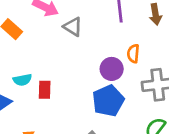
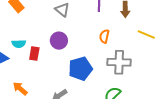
purple circle: (112, 69) -> (59, 41), moved

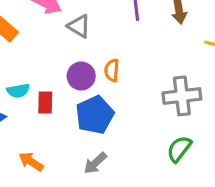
orange semicircle: (104, 36) -> (112, 70), moved
blue pentagon: (80, 69) -> (95, 115), moved

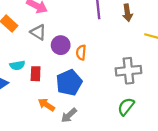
gray triangle: (79, 26) -> (38, 32), moved
purple circle: (81, 76) -> (61, 45), moved
orange arrow: (31, 162) -> (46, 105), moved

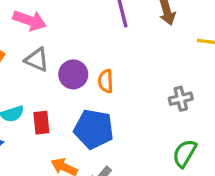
gray cross: (128, 71) -> (181, 99), size x0.6
blue pentagon: (69, 83) -> (94, 129), turned -30

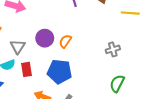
gray triangle: (37, 60) -> (18, 47), moved, turned 42
orange semicircle: (106, 81) -> (65, 41), turned 40

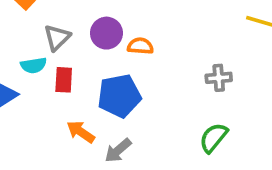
orange semicircle: (65, 41) -> (140, 46), turned 48
blue pentagon: (60, 72) -> (119, 96), turned -30

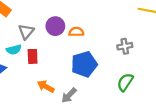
blue pentagon: (119, 96) -> (84, 64), moved

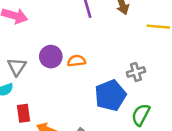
red rectangle: (33, 56) -> (23, 113), moved
blue pentagon: (84, 64) -> (110, 95), moved

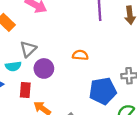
purple circle: (51, 57) -> (44, 68), moved

